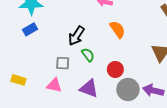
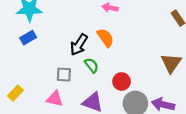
orange semicircle: (117, 29) -> (105, 38), moved
yellow rectangle: (18, 80) -> (15, 93), turned -64

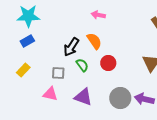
red circle: (122, 81) -> (108, 63), moved
yellow rectangle: (15, 93) -> (23, 70), moved

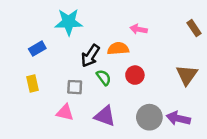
pink arrow: (98, 15) -> (139, 29), moved
cyan star: (28, 16) -> (69, 22), moved
orange semicircle: (94, 41) -> (118, 49), turned -60
yellow rectangle: (23, 70) -> (33, 83), turned -56

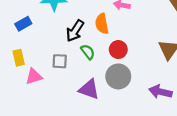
orange semicircle: (118, 49) -> (102, 24), turned -96
pink triangle: (65, 112) -> (34, 76), moved, turned -30
gray circle: (149, 117) -> (118, 76), moved

